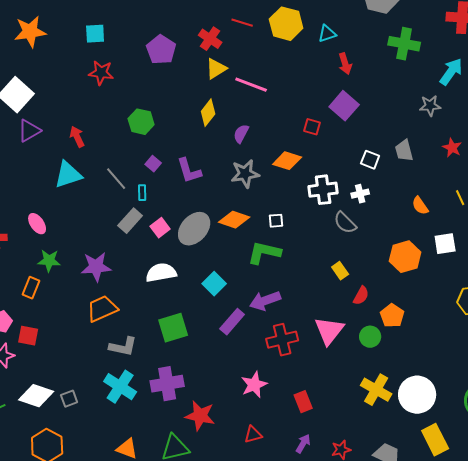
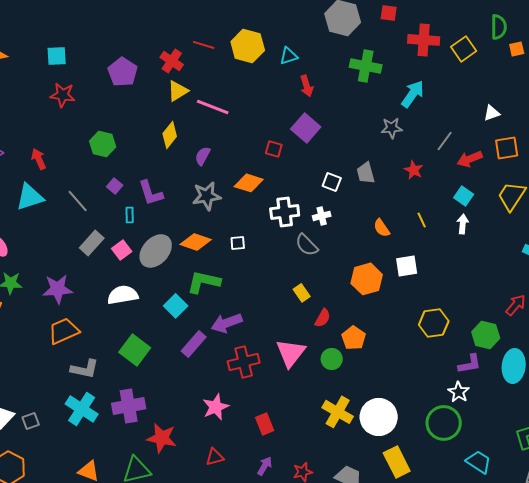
cyan rectangle: (142, 193) -> (130, 215), moved
green L-shape: (264, 253) -> (204, 282), moved
green square: (173, 328) -> (135, 350), turned -36

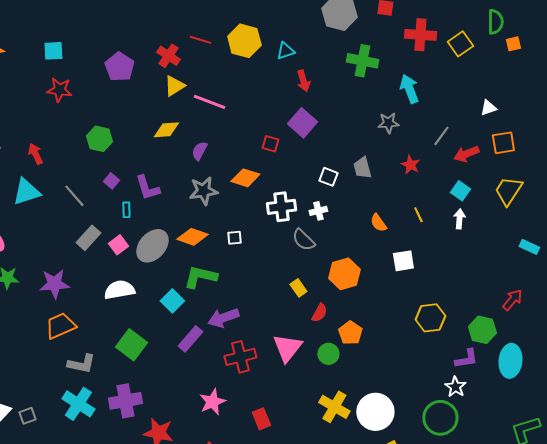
cyan arrow: (413, 94) -> (409, 89), turned -56
yellow diamond: (170, 135) -> (166, 130), turned 48
orange hexagon: (367, 279) -> (344, 274), moved

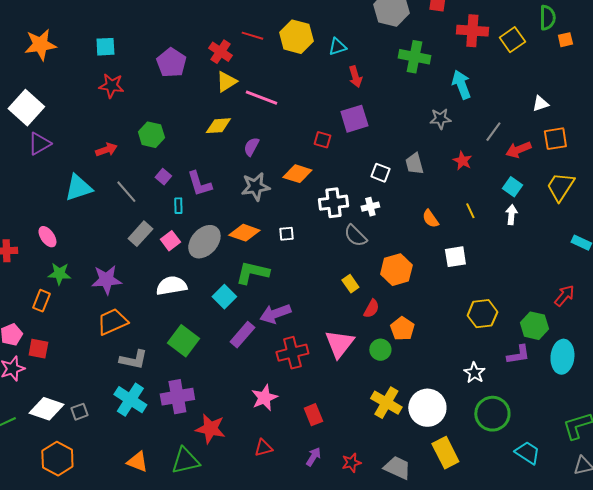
purple square: (302, 123) -> (354, 119), turned 32
red arrow: (35, 154) -> (106, 150), moved, turned 95
white star: (455, 387) -> (474, 373), moved

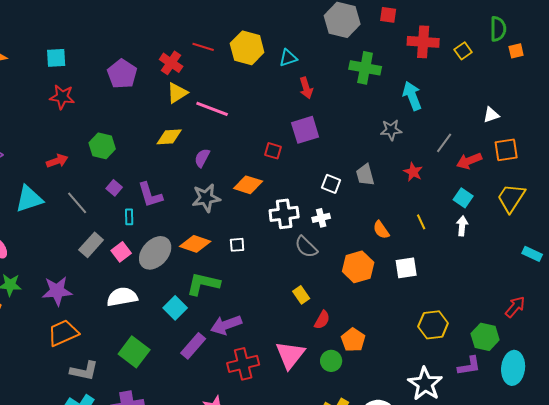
yellow square: (512, 40) -> (463, 51), size x0.7
orange hexagon: (396, 270) -> (358, 267), moved
white star: (474, 373) -> (425, 384), size x1.6

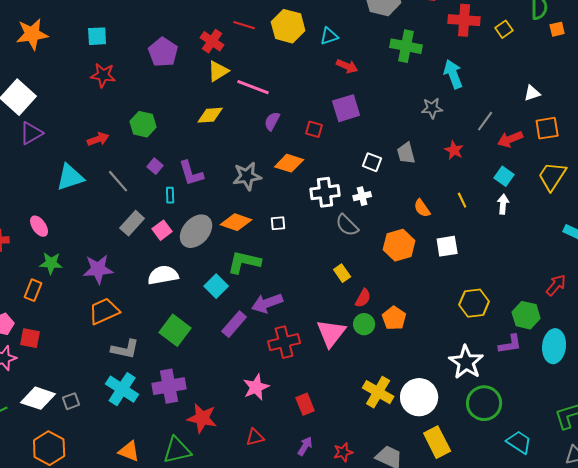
red arrow: (306, 88) -> (347, 66), turned -50
purple semicircle: (202, 158) -> (272, 121), moved
green circle: (331, 361) -> (364, 324), moved

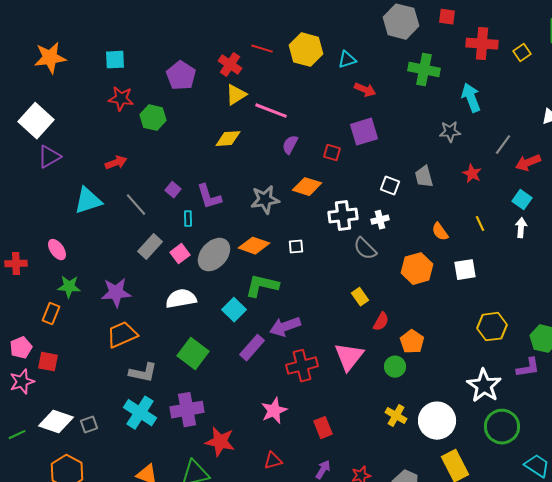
green hexagon: (143, 124) -> (153, 118), moved
green circle: (364, 324) -> (395, 367), moved
yellow cross: (378, 392) -> (396, 416), size x0.7

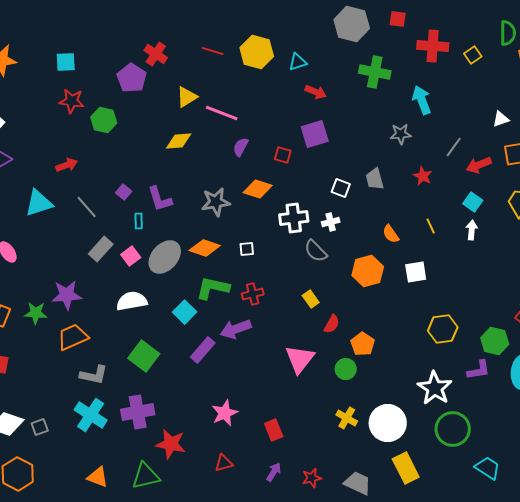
red cross: (230, 65) -> (156, 54), moved
green star: (69, 287) -> (36, 313), moved
red cross: (302, 366) -> (253, 294), moved, size x0.7

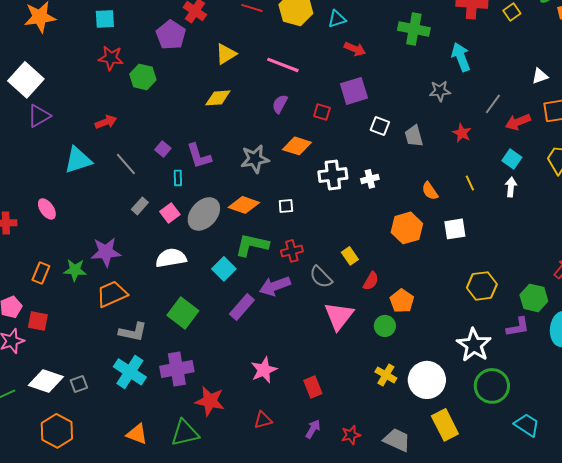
pink line: (222, 113) -> (283, 65), moved
white square: (341, 188) -> (380, 126), moved
gray rectangle: (101, 249) -> (140, 206), size x0.7
gray semicircle: (316, 251) -> (321, 277), moved

